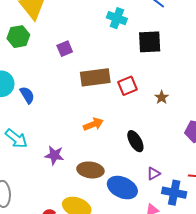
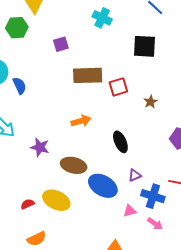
cyan cross: (117, 18) -> (102, 18), moved

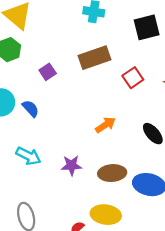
purple square: (61, 44) -> (48, 72), moved
brown rectangle: (88, 75) -> (95, 58), moved

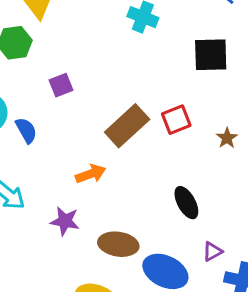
brown rectangle: (95, 58) -> (127, 126), moved, turned -36
orange arrow: (105, 125) -> (91, 174), moved

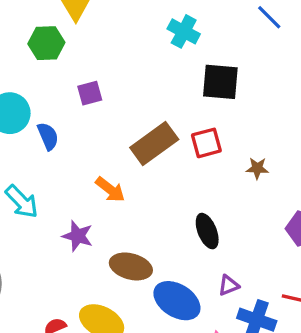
black square: (211, 55) -> (220, 82), moved
brown star: (227, 138) -> (257, 168), turned 30
orange arrow: (91, 174) -> (110, 190), turned 52

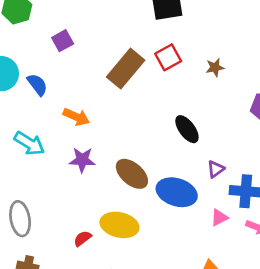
orange arrow: (110, 190) -> (76, 117), moved
brown ellipse: (131, 266) -> (132, 174), turned 40

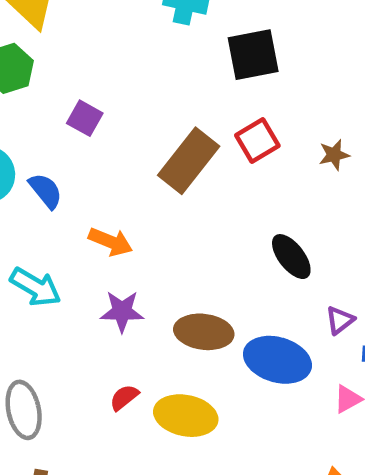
purple square: (63, 41) -> (85, 118), turned -30
brown ellipse: (132, 174) -> (204, 332), turned -32
red semicircle: (82, 238) -> (124, 397), moved

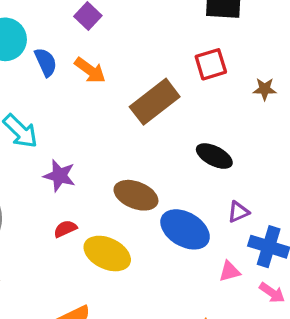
brown rectangle: (189, 161) -> (155, 102), moved
orange arrow: (111, 242) -> (90, 70), moved
black ellipse: (291, 257) -> (214, 156), turned -39
purple star: (122, 311) -> (59, 176), moved

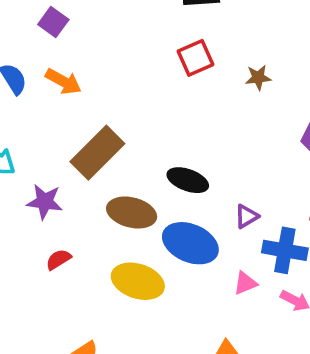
brown rectangle: (155, 102) -> (97, 153), moved
black ellipse: (214, 156) -> (188, 180), moved
yellow ellipse: (107, 254) -> (138, 281), moved

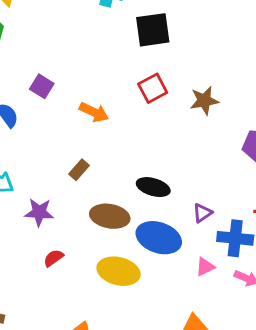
purple square: (53, 22) -> (42, 86), moved
brown star: (258, 77) -> (204, 101), size x1.4
orange arrow: (63, 82) -> (94, 112), moved
brown rectangle: (97, 153) -> (79, 170), size x0.5

